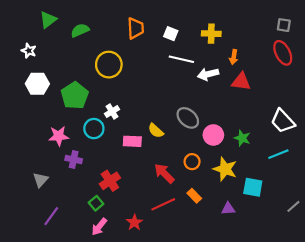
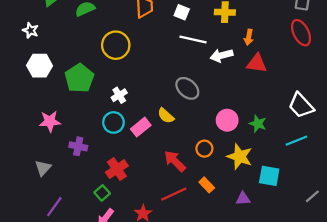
gray ellipse: (188, 118) -> (187, 88), moved
cyan circle: (94, 129) -> (113, 122), moved
pink star: (59, 136) -> (50, 121), moved
pink rectangle: (132, 141) -> (141, 127), turned -42

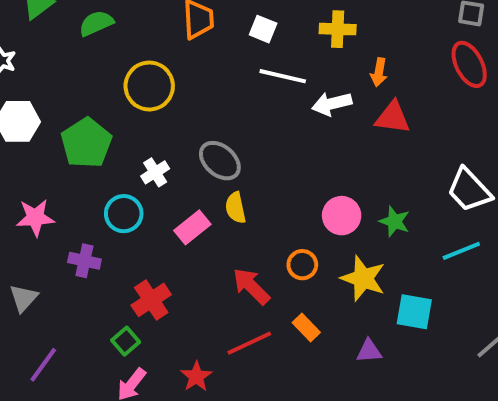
gray ellipse: (187, 88) -> (220, 161), moved
yellow semicircle: (166, 116) -> (236, 208), turned 36
cyan circle: (113, 122) -> (124, 214), moved

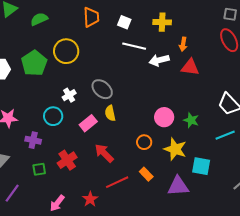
green pentagon: (86, 143) -> (34, 63), moved
red arrow: (251, 286) -> (104, 153), moved
green square: (126, 341) -> (39, 169), moved, turned 32
purple triangle: (369, 351) -> (178, 186), size x1.6

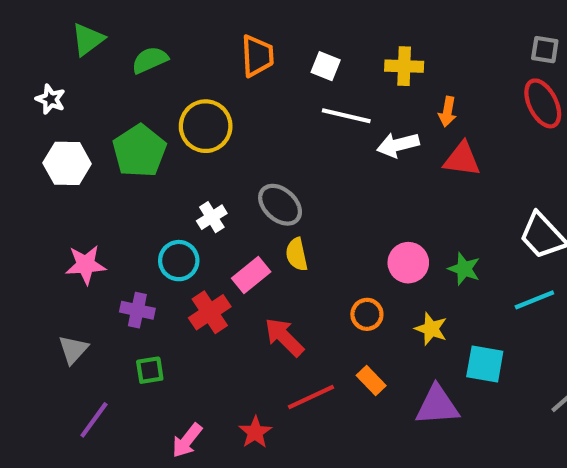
yellow star: (175, 149) -> (431, 329), size x0.7
red cross: (67, 160) -> (210, 312), moved

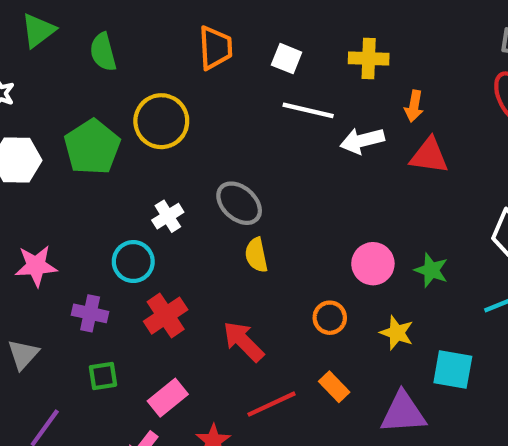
green semicircle: (150, 60) -> (103, 52), turned -81
pink rectangle: (251, 275) -> (168, 398), moved

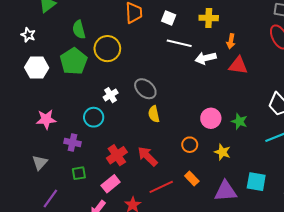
green semicircle: (103, 52) -> (79, 30), moved
red cross: (166, 316) -> (117, 155), moved
cyan square: (453, 370) -> (256, 182), moved

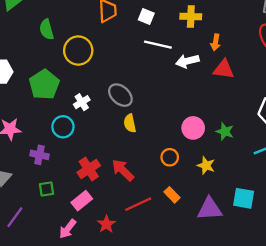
green pentagon: (74, 61) -> (44, 85), moved

